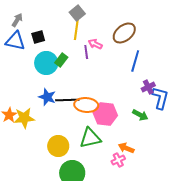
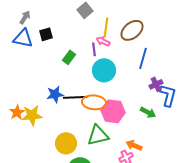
yellow line: (76, 30) -> (106, 27), moved
cyan circle: (46, 63) -> (104, 70), moved
blue star: (47, 97) -> (55, 94), turned -30

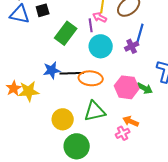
green rectangle: (69, 57) -> (66, 33), size x1.6
purple cross: (156, 84) -> (132, 46), moved
pink hexagon: (113, 111) -> (127, 87), moved

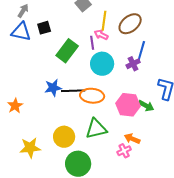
yellow star: (29, 91) -> (30, 148), moved

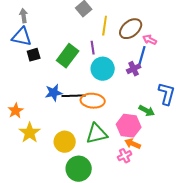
gray arrow: (23, 11) -> (24, 16), turned -40
black square: (44, 28) -> (34, 55), moved
pink arrow: (101, 35) -> (150, 40), moved
pink hexagon: (128, 105) -> (129, 126), moved
yellow star: (30, 148) -> (30, 133), moved, turned -30

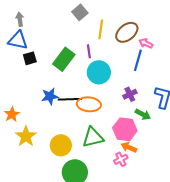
purple cross: (134, 69) -> (130, 94), moved

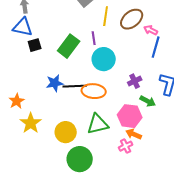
blue line: (138, 60) -> (156, 47), moved

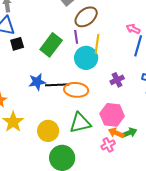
yellow line: (106, 16) -> (97, 44), moved
brown ellipse: (132, 19) -> (86, 17), moved
green arrow: (148, 101) -> (129, 133), moved, turned -49

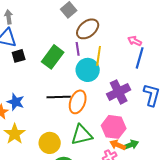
purple cross: (117, 80) -> (119, 92), size x1.6
blue star: (37, 82) -> (16, 102), moved, turned 30
orange ellipse: (76, 90) -> (78, 102), turned -75

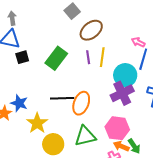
purple line: (78, 49) -> (88, 57), moved
cyan circle: (88, 70) -> (125, 75), moved
yellow star: (15, 134) -> (37, 123), moved
green arrow: (131, 145) -> (134, 146), turned 77

